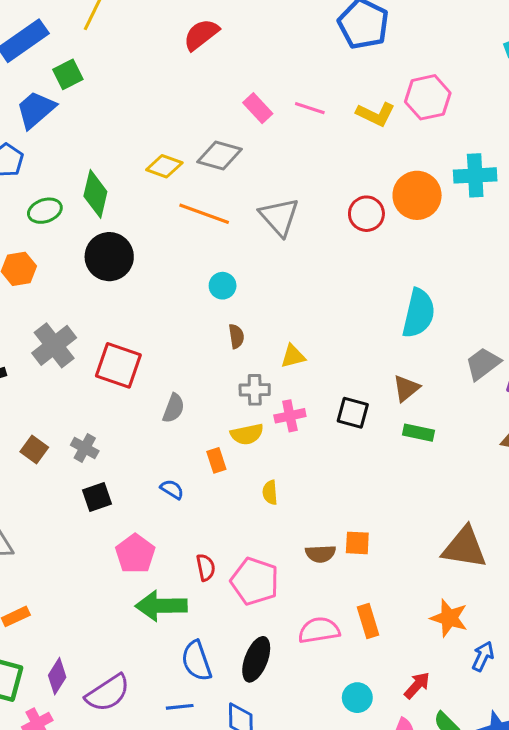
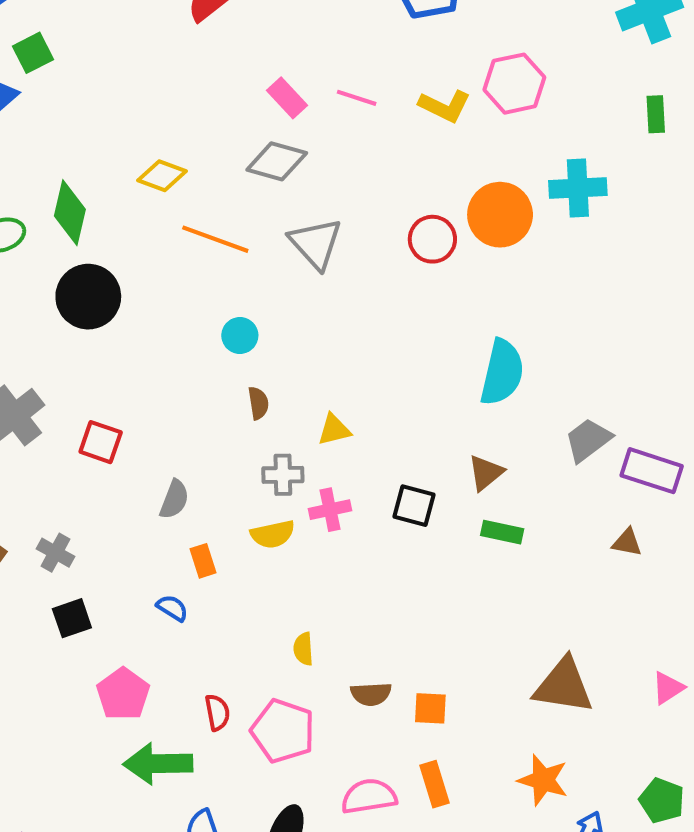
gray diamond: (219, 156) -> (277, 161), moved
red square: (118, 365) -> (101, 442), size x0.7
orange rectangle: (216, 460) -> (203, 561), moved
yellow semicircle: (270, 492) -> (303, 649), moved
orange square: (357, 543) -> (430, 708), moved

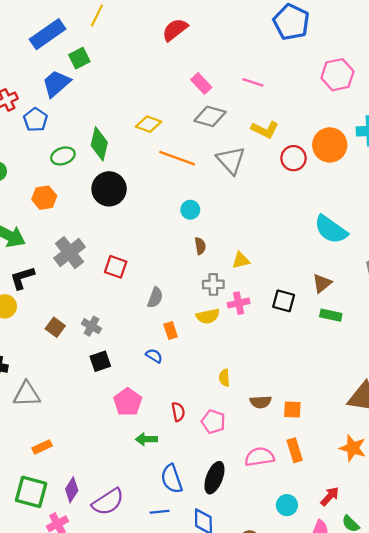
pink rectangle: (287, 98) -> (201, 83), moved
yellow L-shape: (445, 106) -> (265, 130), moved
cyan semicircle: (502, 372) -> (331, 230), turned 112
pink pentagon: (283, 731) -> (213, 422), size x0.7
green arrow: (158, 764) -> (146, 439), size x0.6

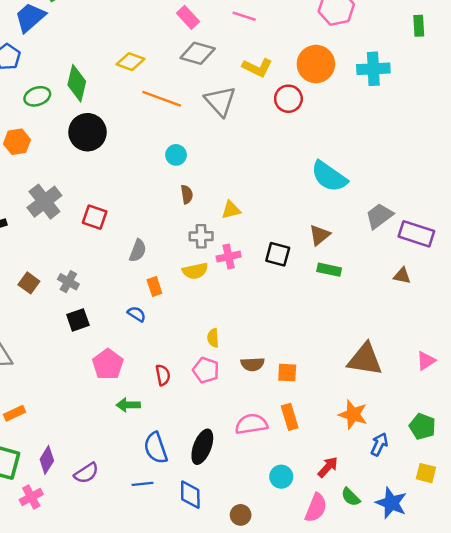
orange circle: (330, 145) -> (316, 64), moved
pink pentagon: (213, 422) -> (206, 370), moved
purple semicircle: (108, 502) -> (86, 473), size x0.7

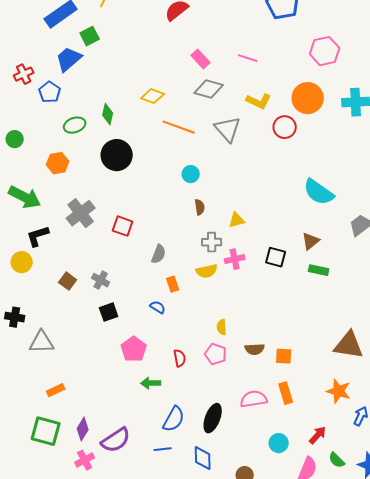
green diamond: (77, 83) -> (108, 114), size x0.7
blue semicircle: (156, 448) -> (174, 419), turned -132
purple semicircle: (86, 473) -> (116, 440), size x1.4
pink cross: (31, 497) -> (85, 460), moved

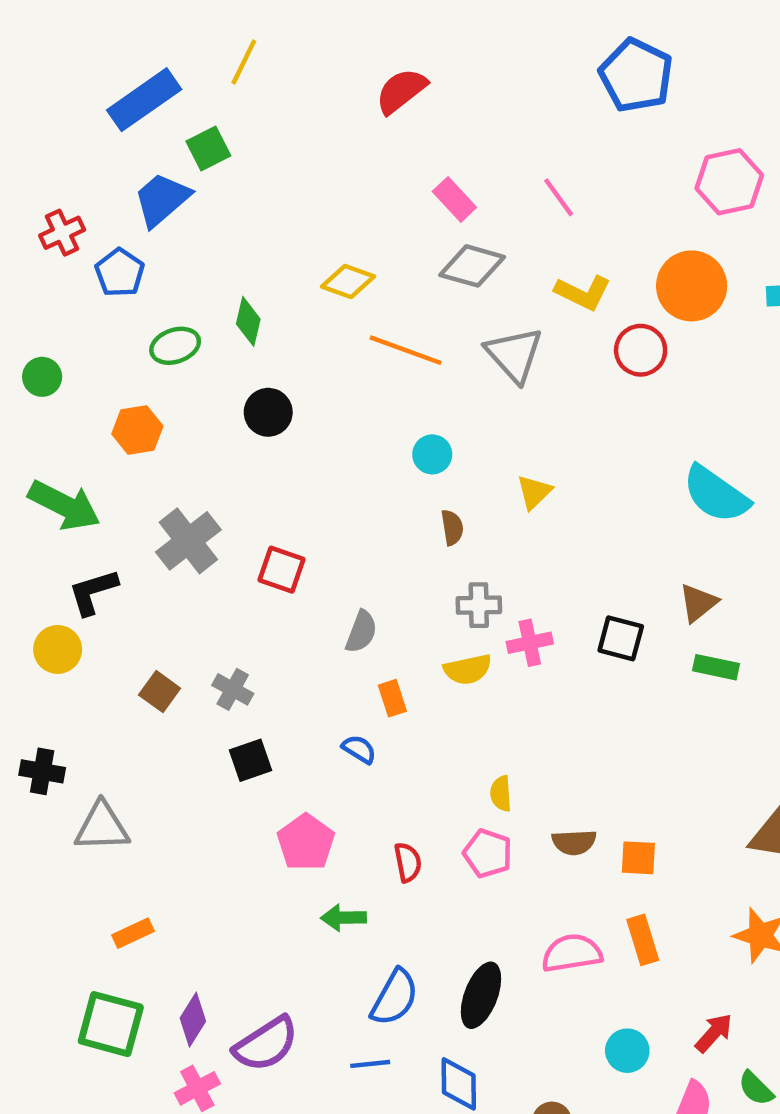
pink line: (248, 58) -> (559, 197), turned 36
black circle: (117, 155) -> (268, 412), size x0.7
yellow triangle: (237, 220) -> (534, 492), moved, turned -30

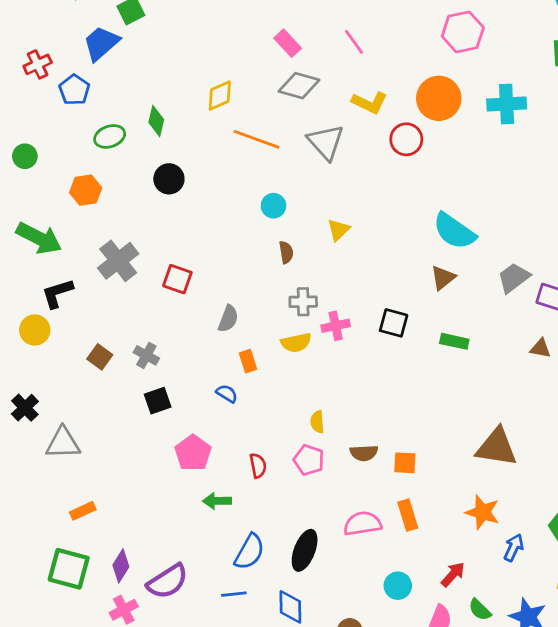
yellow diamond: (348, 281) -> (220, 96), turned -44
brown triangle: (698, 603) -> (443, 278), moved
black cross: (42, 771) -> (25, 408), turned 36

